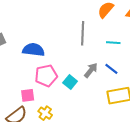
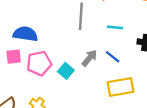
pink square: (28, 95) -> (14, 57), moved

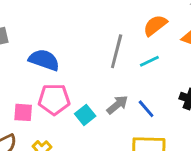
cyan line: (115, 27) -> (149, 61), moved, turned -42
pink square: (14, 57) -> (23, 112), moved

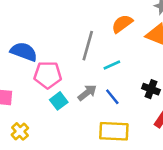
cyan line: (149, 61) -> (112, 65), moved
pink pentagon: (54, 99) -> (48, 75), moved

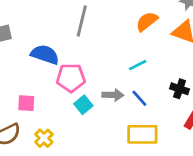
gray line: (88, 46) -> (82, 21), moved
gray arrow: (87, 93) -> (113, 95), turned 42

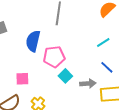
blue semicircle: (45, 54) -> (33, 41), turned -90
gray arrow: (113, 95) -> (88, 84), moved

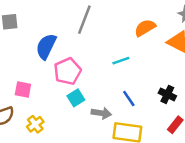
cyan line: (103, 42) -> (121, 61), moved
pink pentagon: (54, 57) -> (67, 71), turned -30

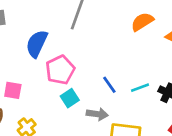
cyan line: (121, 61) -> (140, 88), moved
blue line: (129, 99) -> (109, 85), moved

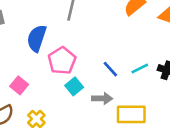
pink square: (13, 90) -> (19, 85), turned 36

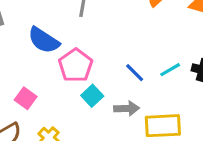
blue semicircle: (37, 38) -> (44, 40), turned -72

